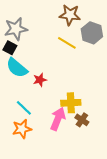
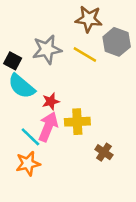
gray star: (16, 29) -> (47, 49), moved
yellow cross: (71, 103) -> (77, 122), moved
pink arrow: (58, 119) -> (48, 127), moved

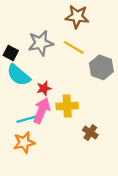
gray hexagon: (117, 42) -> (101, 67), moved
cyan line: (30, 137) -> (26, 119), turned -60

